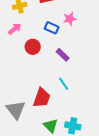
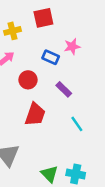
cyan line: (64, 84) -> (77, 124), moved
red trapezoid: (42, 98) -> (35, 114), moved

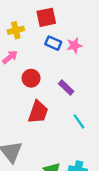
blue rectangle: (51, 57) -> (53, 43), moved

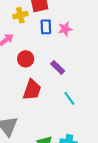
yellow cross: (16, 30) -> (20, 15), moved
blue rectangle: (53, 43) -> (46, 27), turned 64

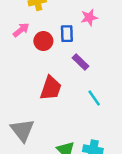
blue rectangle: (46, 27) -> (67, 34), moved
red circle: (26, 59) -> (43, 41), moved

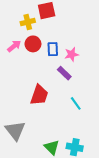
pink star: (89, 17) -> (72, 54), moved
red circle: (43, 41) -> (33, 44), moved

